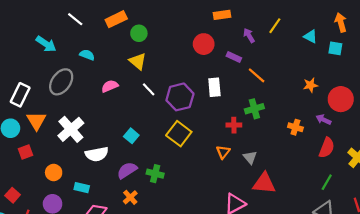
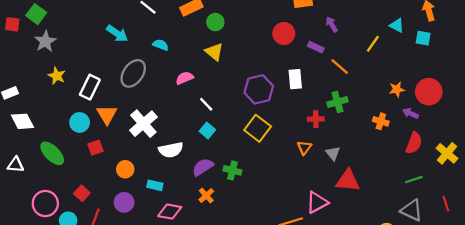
yellow line: (275, 26) -> (373, 44), moved
orange star: (311, 85) -> (397, 89), moved
white line: (149, 89) -> (206, 104), moved
green line: (327, 182) -> (414, 180), turned 42

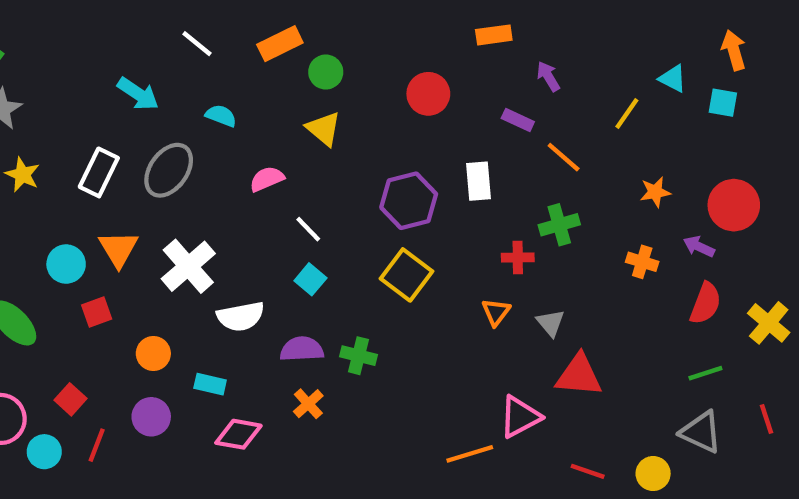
red circle: (284, 33) -> (428, 94), moved
white rectangle: (90, 87) -> (99, 172), moved
orange star: (397, 89) -> (655, 192), moved
purple semicircle: (203, 167) -> (302, 349), turned 30

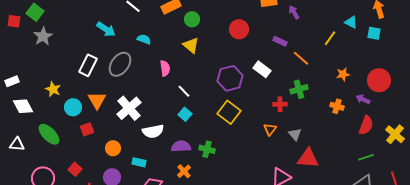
purple arrow: (548, 76) -> (294, 12), moved
yellow star: (22, 175) -> (53, 89), moved
pink semicircle: (267, 179) -> (165, 68), turned 105
white rectangle: (478, 181) -> (262, 69), turned -48

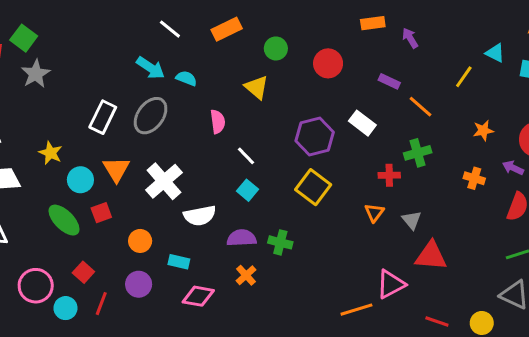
green circle: (192, 19) -> (276, 48), moved
cyan arrow: (106, 29) -> (151, 68), moved
green ellipse: (49, 134) -> (64, 220), moved

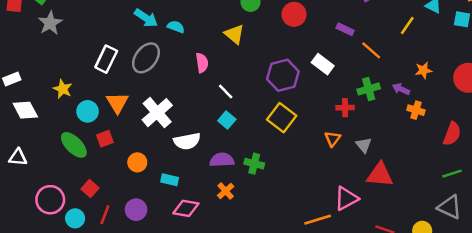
purple arrow: (513, 168) -> (401, 89), moved
purple circle: (139, 284) -> (136, 210), moved

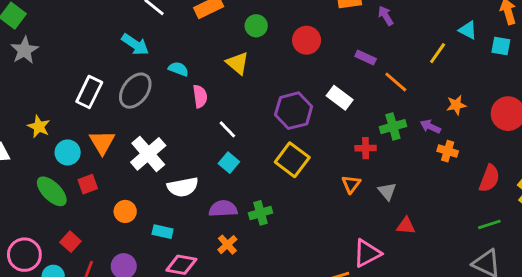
cyan semicircle: (176, 27) -> (178, 69), moved
green cross: (254, 164) -> (260, 213), turned -30
red triangle: (380, 175) -> (406, 226), size x0.6

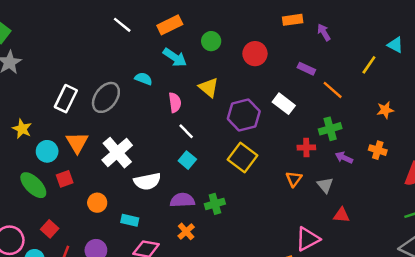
cyan arrow: (135, 45) -> (175, 57), moved
yellow triangle: (237, 63) -> (209, 87), moved
pink semicircle: (200, 96) -> (175, 102), moved
purple arrow: (430, 127) -> (344, 158), moved

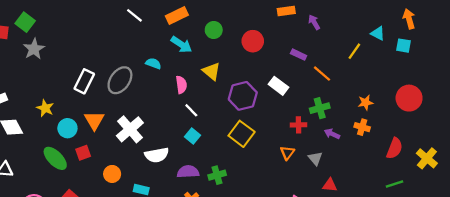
orange star: (385, 110) -> (365, 103), moved

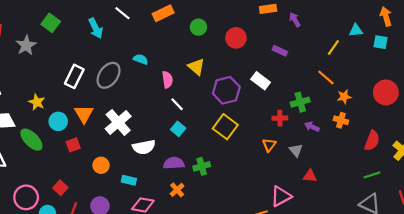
green square: (25, 22) -> (51, 23), moved
cyan triangle: (378, 33) -> (356, 30), turned -32
cyan arrow: (181, 44) -> (96, 28), moved, turned 30
orange line: (322, 74) -> (326, 77), moved
green ellipse: (55, 158) -> (31, 140), moved

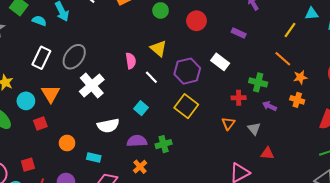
cyan semicircle: (141, 59) -> (39, 21), moved
green cross: (300, 102) -> (258, 82), turned 30
white line: (177, 104) -> (151, 77), moved
white cross: (118, 122) -> (92, 85), moved
red square: (60, 188) -> (28, 165), turned 32

